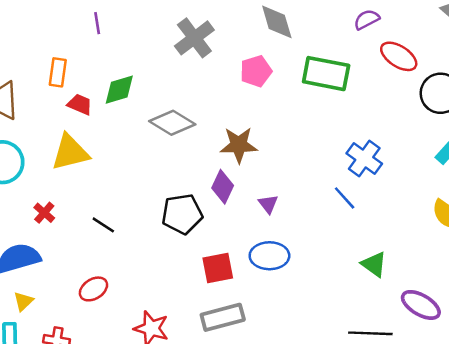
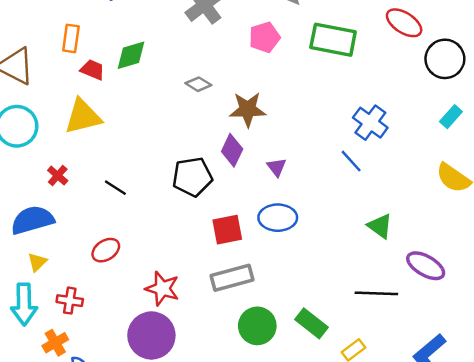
gray diamond: (172, 123) -> (198, 84), moved, size x0.6

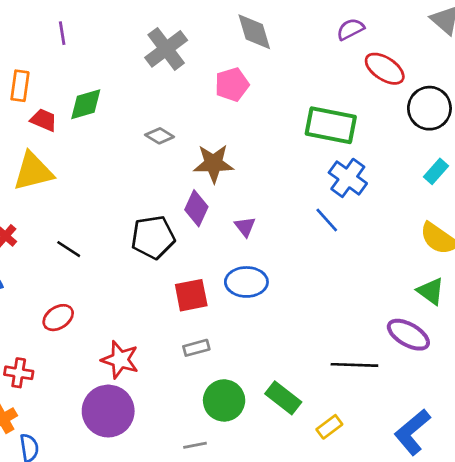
green rectangle: (333, 40) -> (331, 125), moved
green triangle: (380, 226) -> (431, 291), moved
gray rectangle: (232, 278) -> (196, 348), size x0.6

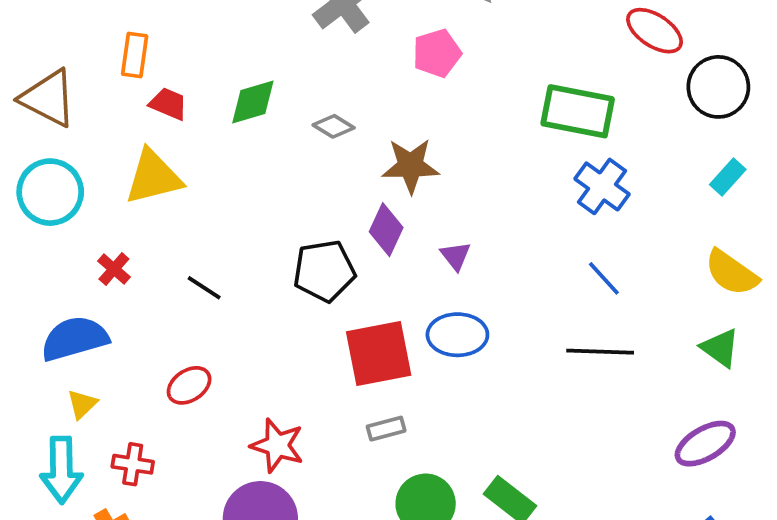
green diamond: (86, 104) -> (253, 102), moved
blue line: (327, 220) -> (604, 278), moved
red square: (191, 295) -> (379, 353), size x1.4
purple ellipse: (408, 335) -> (705, 444), moved, turned -60
black line: (354, 365) -> (600, 352), moved

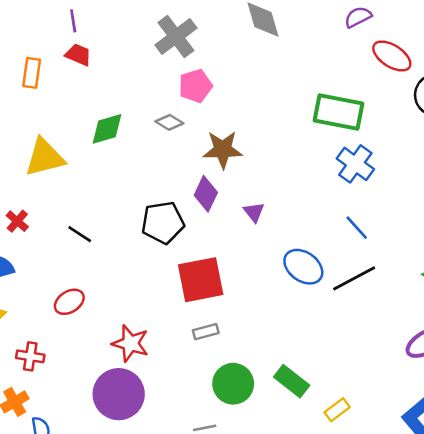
pink pentagon: (437, 53) -> (195, 86), moved
green diamond: (253, 102) -> (107, 129), moved
red trapezoid: (168, 104) -> (78, 55), moved
blue ellipse: (457, 335) -> (303, 267), moved, turned 36
black line: (600, 352) -> (354, 278), turned -30

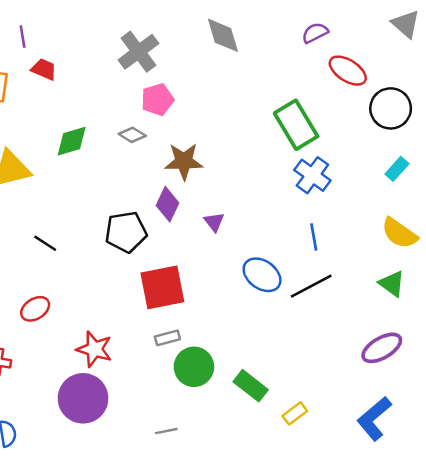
purple line: (73, 21) -> (23, 37), moved
green rectangle: (338, 112) -> (296, 125), turned 48
blue line: (357, 228) -> (314, 237), turned 32
green circle: (233, 384) -> (194, 367), moved

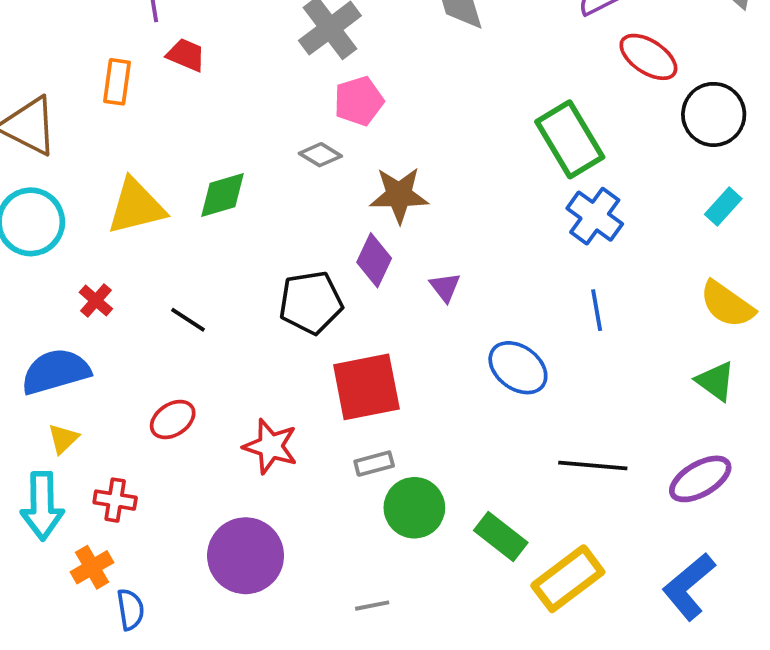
green diamond: (72, 141) -> (223, 195), moved
black line: (311, 286) -> (593, 466), moved, turned 33
red star: (94, 349) -> (270, 446), moved
yellow rectangle: (295, 413) -> (568, 579), size x1.8

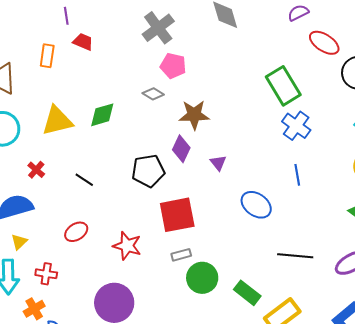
pink pentagon: (359, 101) -> (173, 66), turned 30

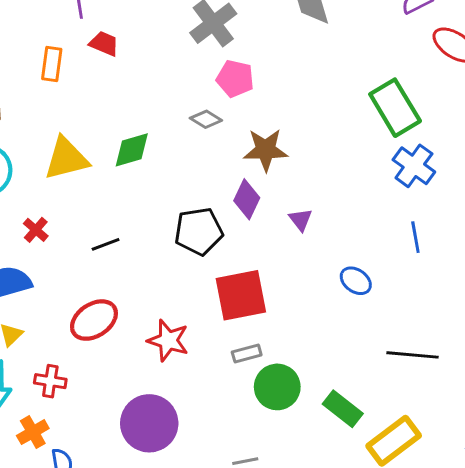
black line: (84, 180) -> (106, 244), turned -54
blue ellipse: (256, 205) -> (356, 281), size x0.7
red ellipse: (76, 232) -> (94, 320), size x1.4

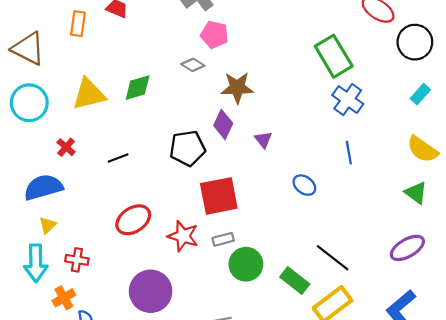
red ellipse: (94, 320) -> (133, 220), moved
red star: (168, 340) -> (183, 236), moved
black line: (413, 355) -> (333, 258), moved, turned 33

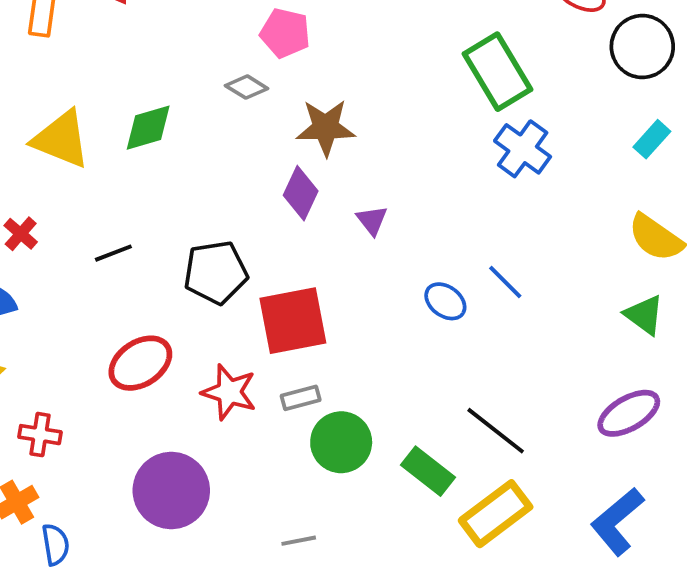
yellow triangle: (89, 94) -> (61, 139), turned 36
black pentagon: (187, 148) -> (216, 272), moved
blue line: (349, 153) -> (505, 282), moved, turned -35

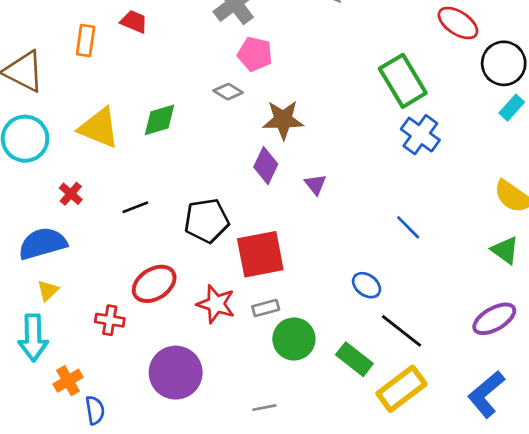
cyan rectangle: (652, 139) -> (512, 108), moved
blue ellipse: (445, 301) -> (367, 285), moved
red cross: (40, 435) -> (110, 320), moved

